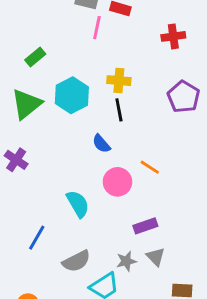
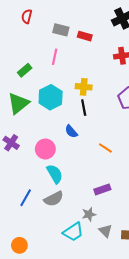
pink line: (97, 28) -> (55, 57), moved
pink circle: (117, 182) -> (45, 149), moved
gray triangle: (156, 257) -> (105, 231), moved
gray semicircle: (76, 261) -> (54, 199), moved

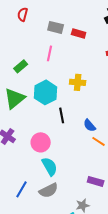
black line: (84, 108) -> (62, 115), moved
blue semicircle: (71, 131) -> (90, 125), moved
purple rectangle: (102, 189) -> (96, 181), turned 35

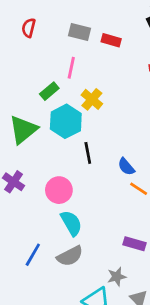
red semicircle: (23, 14) -> (29, 28), moved
green rectangle: (21, 66) -> (49, 91), moved
yellow cross: (78, 82) -> (92, 99), moved, turned 35

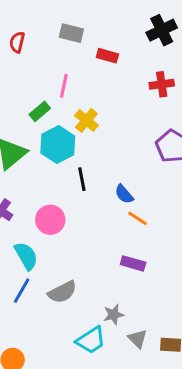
gray rectangle: (80, 32) -> (71, 33), moved
cyan semicircle: (71, 223) -> (26, 256), moved
purple rectangle: (135, 244) -> (133, 263), moved

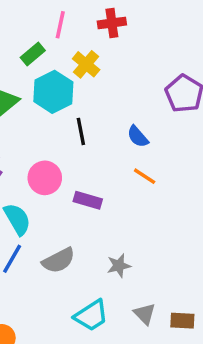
red cross: (162, 84) -> (112, 23), moved
blue semicircle: (124, 194) -> (138, 137), moved
purple rectangle: (133, 263) -> (88, 200), moved
gray star: (113, 315) -> (119, 266), moved

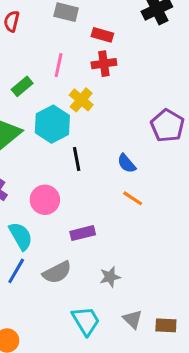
green rectangle: (33, 54) -> (22, 86), moved
purple rectangle: (88, 200) -> (83, 233), moved, turned -30
cyan trapezoid: (91, 316) -> (86, 321), turned -88

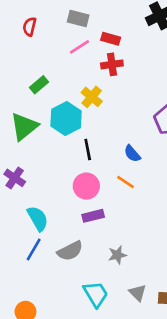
pink line: (59, 65) -> (80, 47), moved, turned 45
orange line: (133, 198) -> (125, 182), moved
pink circle: (45, 200) -> (86, 186), moved

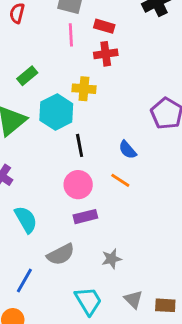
pink line: (80, 47) -> (71, 35), turned -60
yellow cross: (92, 97) -> (84, 89), turned -35
blue line: (34, 250) -> (24, 281), moved

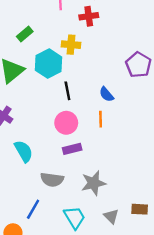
orange line: (120, 180) -> (101, 119), turned 56
gray semicircle: (61, 254) -> (52, 180), turned 35
gray star: (112, 259) -> (93, 183), size x1.5
blue line: (24, 281) -> (33, 209), moved
brown rectangle: (165, 305) -> (140, 209), moved

